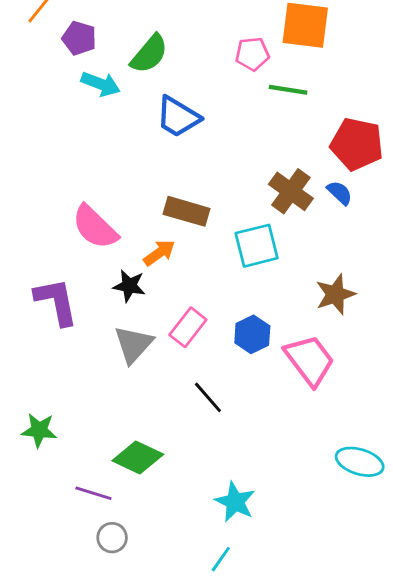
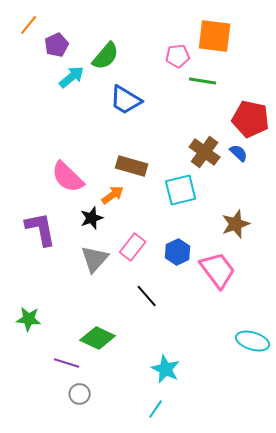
purple pentagon: (79, 38) -> (57, 45), turned 30
cyan arrow: (101, 84) -> (72, 77), turned -60
black star: (129, 286) -> (92, 218), turned -30

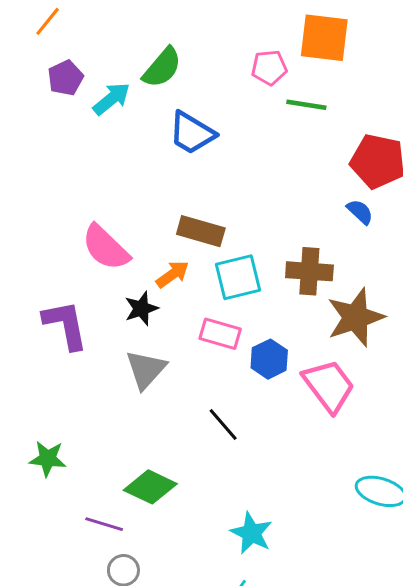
purple pentagon: (57, 45) -> (65, 78), moved
brown cross: (205, 152) -> (309, 271), moved, turned -32
cyan square: (181, 190) -> (238, 277), moved
brown star: (236, 224) -> (355, 317), size x1.4
pink rectangle: (133, 247) -> (220, 334), moved, turned 68

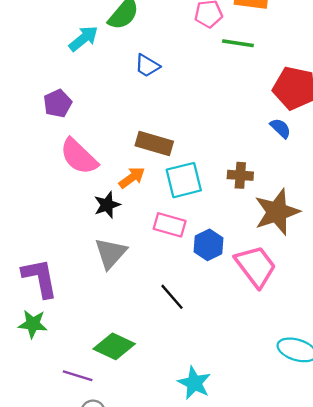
purple pentagon: (65, 78) -> (58, 103), moved
blue trapezoid: (192, 133) -> (147, 66), size x0.7
brown cross: (309, 271) -> (240, 175), size x0.7
purple L-shape: (65, 325) -> (40, 278), moved

